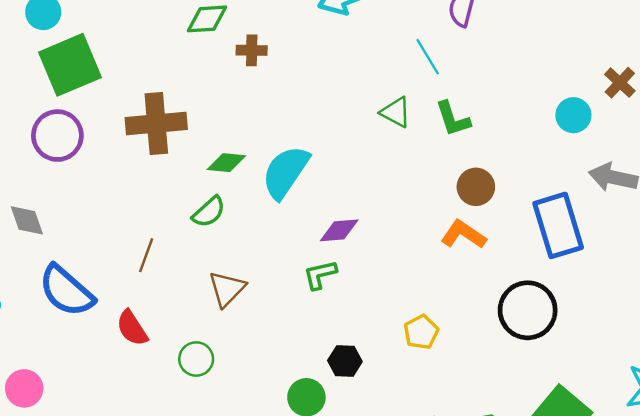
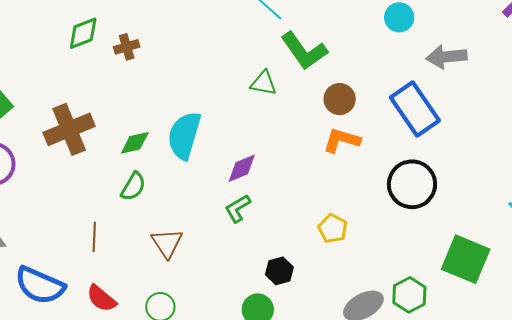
green triangle: (396, 112) -> (263, 83), moved
green L-shape: (453, 119) -> (304, 51), size x1.4

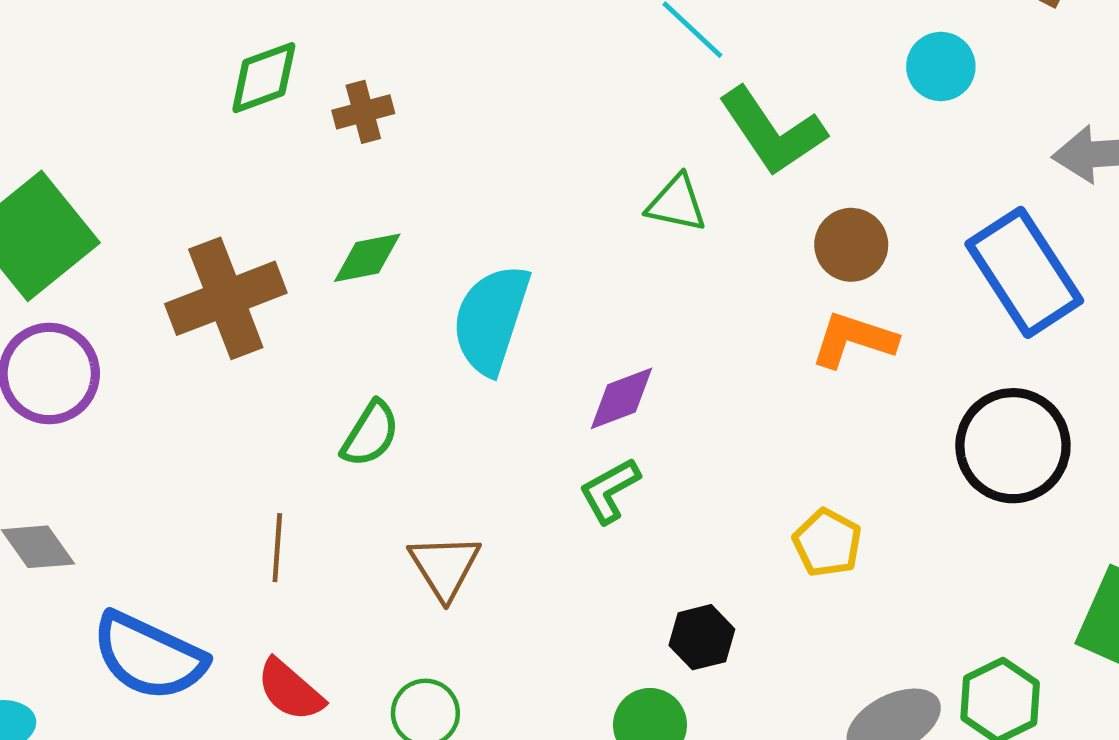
cyan circle: (399, 17) -> (941, 67), moved
green diamond: (135, 143) -> (367, 258), moved

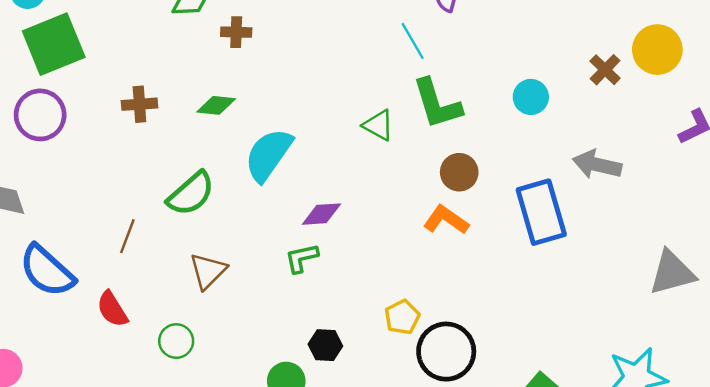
brown cross: (226, 298) -> (139, 104), size x0.6
green semicircle: (370, 434) -> (191, 194), size x1.4
black circle: (1013, 446) -> (446, 352), moved

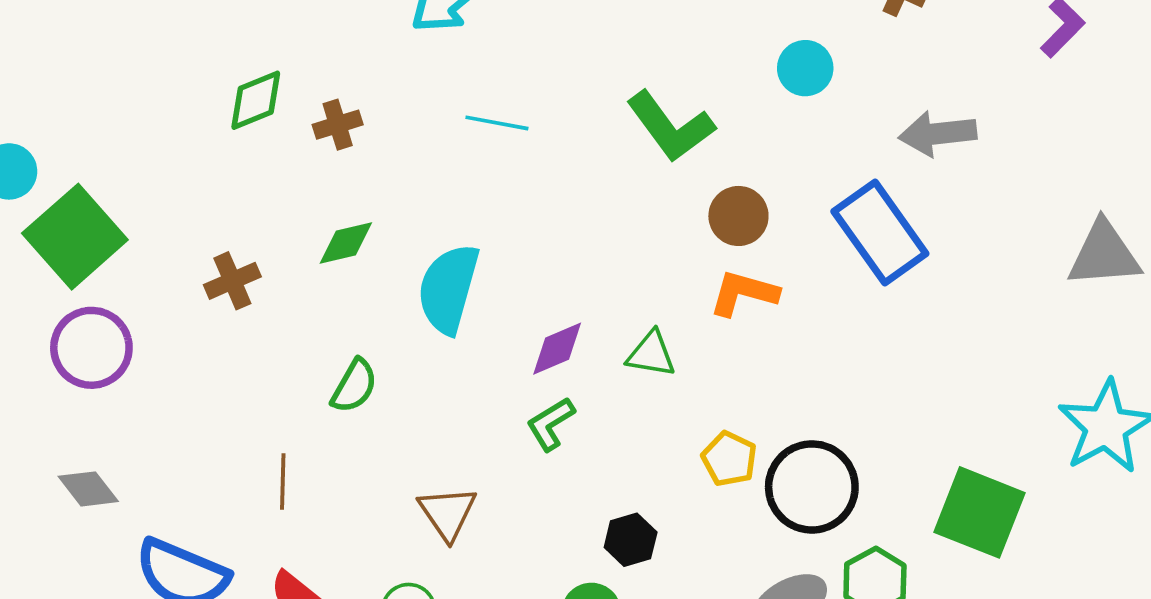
cyan line: (413, 41) -> (497, 123), moved, turned -30
green triangle: (378, 125) -> (651, 354), moved
green semicircle: (191, 194) -> (354, 386), size x0.7
brown triangle: (208, 271) -> (448, 513), moved
gray triangle: (672, 273) -> (1104, 254), turned 30

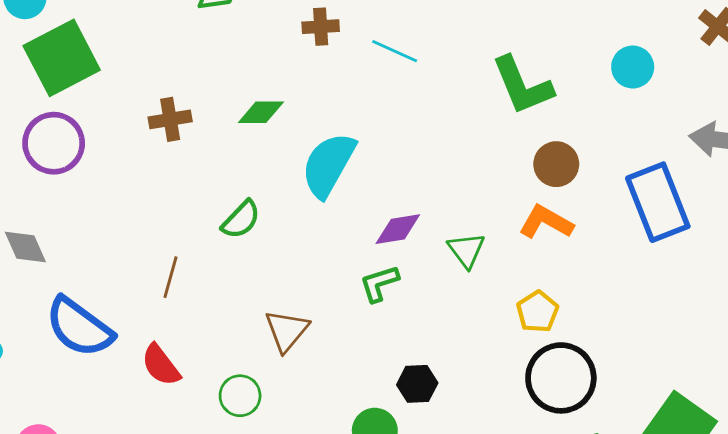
brown cross: (338, 125) -> (321, 27), moved
green triangle: (651, 354) -> (466, 250), turned 30
yellow pentagon: (729, 459) -> (537, 312), moved

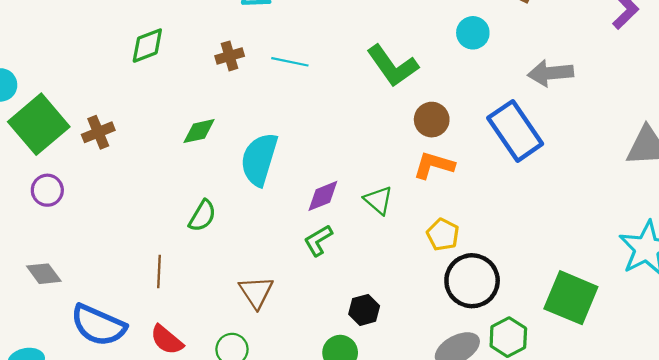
brown cross: (170, 119) -> (98, 132), moved
purple circle: (54, 143) -> (47, 190), size x0.7

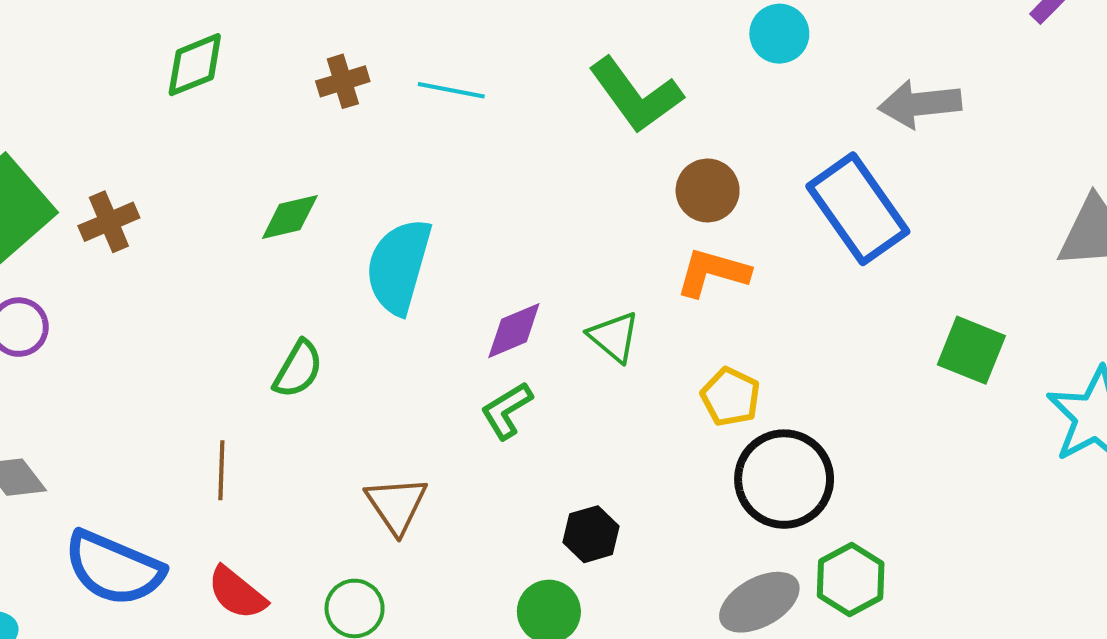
green square: (571, 298) -> (971, 350), moved, size x0.7

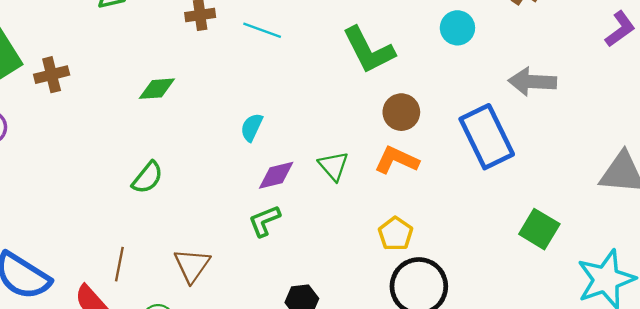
cyan semicircle: (399, 266) -> (252, 127), moved, size x0.5
green triangle: (614, 337) -> (333, 166), moved
brown line: (221, 470) -> (119, 264), moved

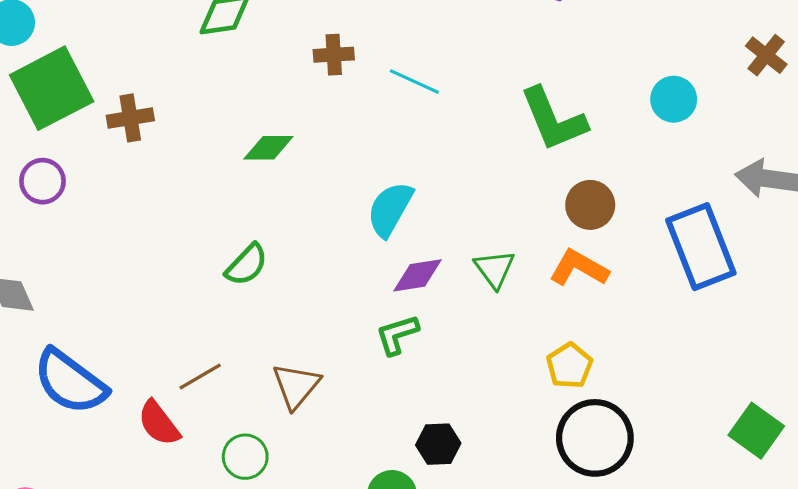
cyan semicircle: (252, 127) -> (390, 209), size x1.5
green square: (539, 229) -> (756, 431), moved
brown line: (119, 264) -> (200, 377), turned 44

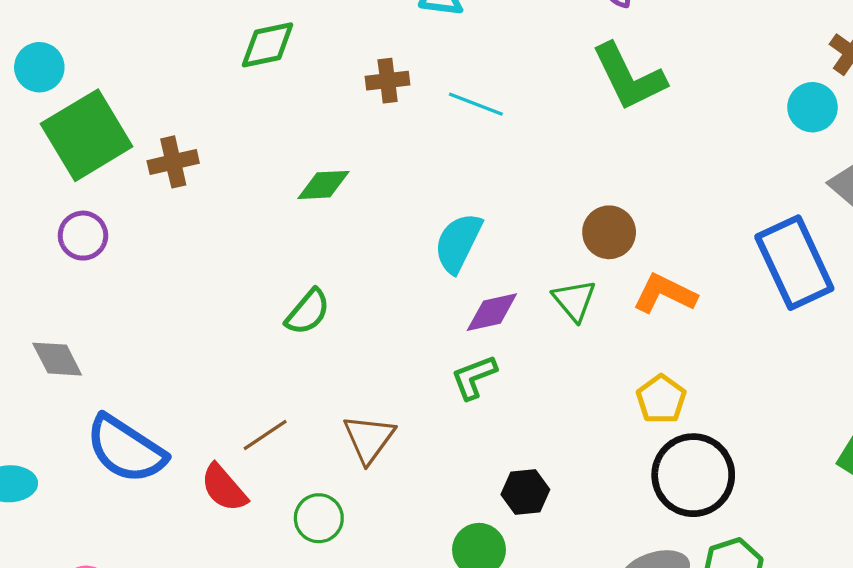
cyan circle: (674, 99) -> (812, 107), moved
green L-shape: (553, 119) -> (629, 77), moved
brown circle: (590, 205) -> (609, 232), moved

